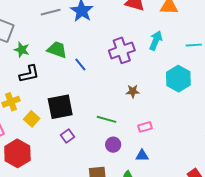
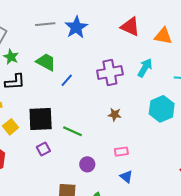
blue line: (80, 64) -> (67, 80), turned 72
green line: (106, 119) -> (73, 131), moved
blue triangle: (142, 156) -> (126, 177), moved, turned 32

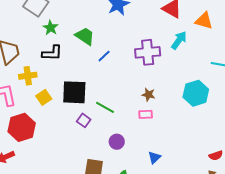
cyan arrow: (145, 68) -> (179, 40), moved
purple square: (43, 149) -> (84, 120), moved, turned -32
pink rectangle: (121, 152) -> (146, 114), moved
blue triangle: (126, 177) -> (154, 157), turned 32

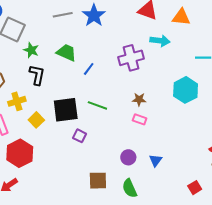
cyan arrow: (179, 40) -> (160, 41), turned 72
black L-shape: (52, 53) -> (37, 75), turned -70
green line: (105, 107) -> (97, 105), moved
pink rectangle: (146, 114) -> (140, 119), turned 32
purple circle: (117, 142) -> (128, 157), moved

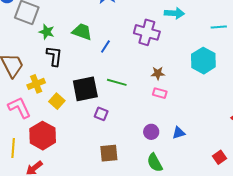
purple cross: (131, 58) -> (147, 32), turned 35
blue triangle: (156, 160) -> (179, 133), turned 40
brown square: (98, 181) -> (109, 153), moved

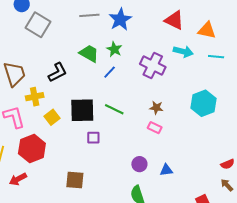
cyan line: (219, 27) -> (216, 57), moved
green star: (47, 32) -> (114, 49), moved
black L-shape: (54, 56) -> (57, 72), turned 45
purple square: (101, 114) -> (93, 138), turned -32
brown square: (109, 153) -> (75, 180), moved

